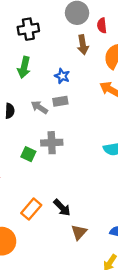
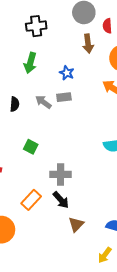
gray cross: (52, 143) -> (61, 174), moved

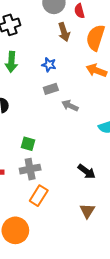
gray arrow: (43, 102) -> (70, 106), moved
gray cross: (61, 174) -> (30, 169), moved
black arrow: (61, 200) -> (87, 172), moved

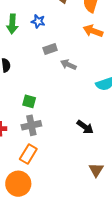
blue star: (49, 65) -> (38, 21), moved
orange rectangle: (39, 196) -> (28, 154), moved
brown triangle: (87, 211) -> (96, 170), moved

